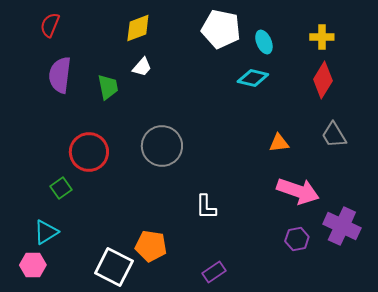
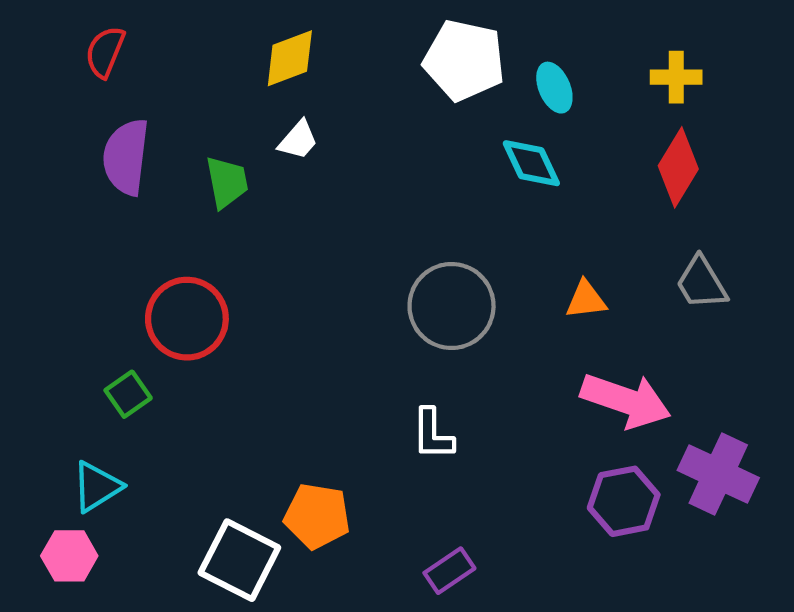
cyan diamond: (253, 78) -> (531, 163), turned 52
gray circle: (162, 146) -> (452, 306), moved
purple hexagon: (297, 239) -> (624, 501), size x1.4

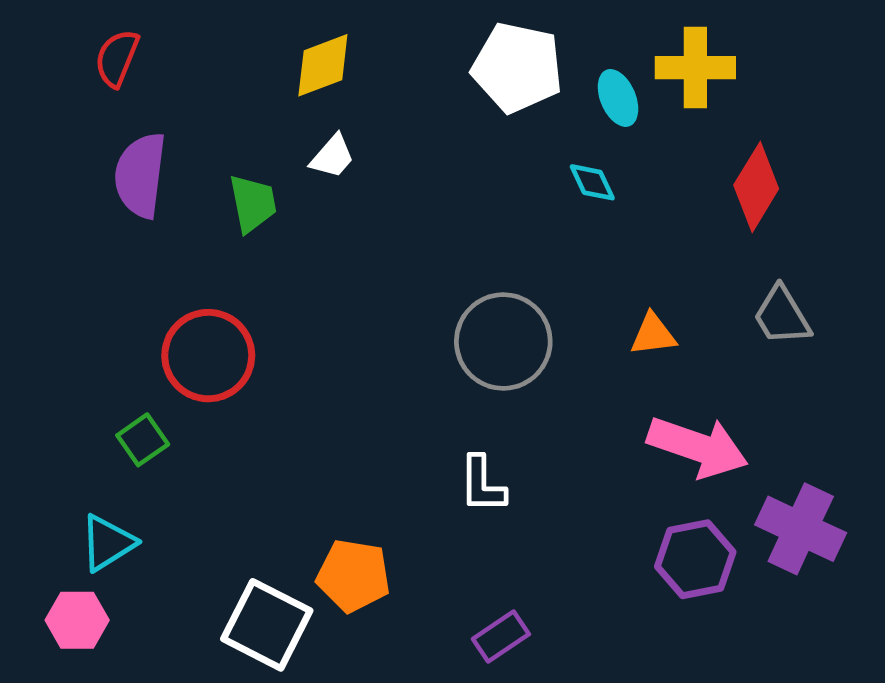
yellow cross: (676, 77) -> (695, 68), moved, size x1.4
cyan diamond: (531, 163) -> (592, 182), size x0.7

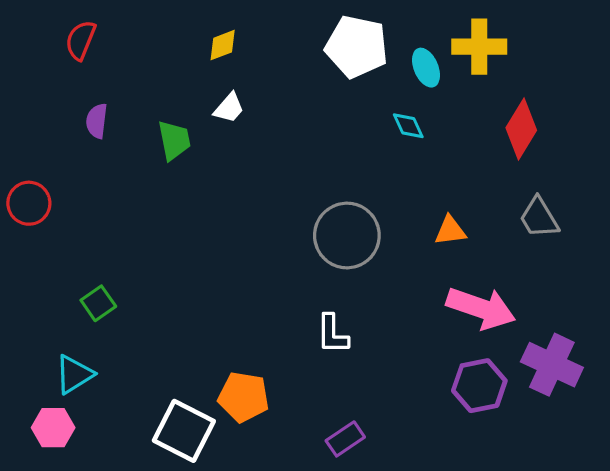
yellow diamond: (323, 65) -> (223, 45), size x0.7
purple semicircle: (140, 175) -> (97, 121), size x0.6
red circle: (208, 356) -> (29, 203), moved, size x0.7

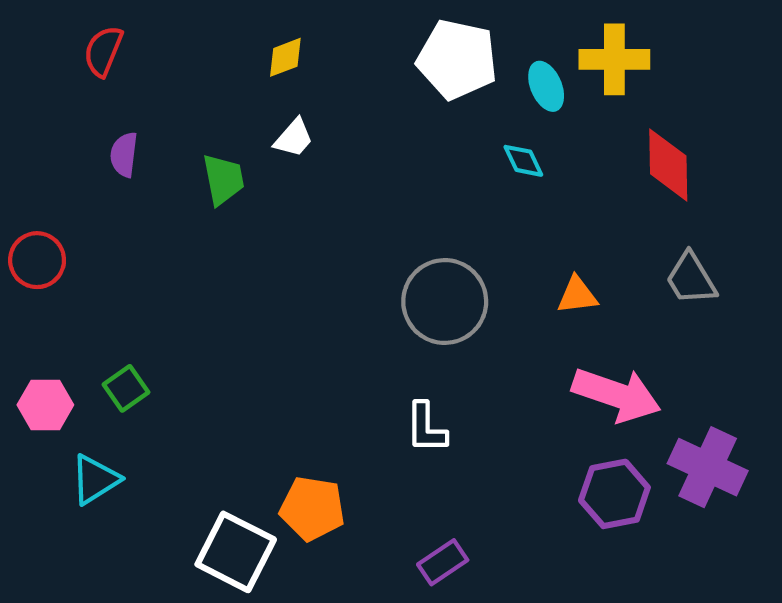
red diamond: (521, 129) -> (668, 165), turned -32
pink hexagon: (53, 428) -> (45, 405), moved

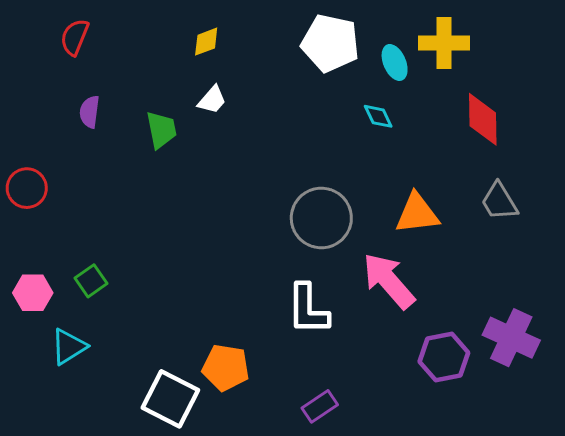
orange triangle: (577, 295) -> (417, 214), size x1.5
pink arrow: (616, 395) -> (389, 281), moved, turned -150
white L-shape: (426, 428) -> (308, 309), size x1.4

